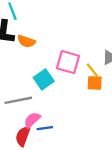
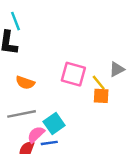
orange semicircle: (26, 41) -> (25, 83), moved
cyan square: (44, 79) -> (54, 124), moved

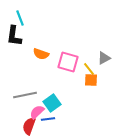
orange semicircle: (25, 83) -> (41, 54), moved

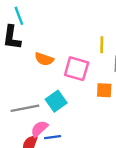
yellow line: (89, 69) -> (102, 45), moved, turned 40
cyan square: (52, 103) -> (56, 101), moved

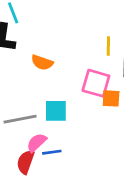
pink square: (77, 69) -> (96, 83), moved
cyan square: (56, 101) -> (56, 111), turned 35

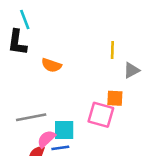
pink square: (96, 83) -> (101, 115), moved
cyan square: (56, 111) -> (64, 130), moved

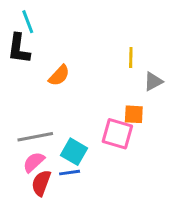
orange semicircle: (51, 65) -> (59, 75), turned -66
cyan square: (64, 130) -> (74, 152), turned 30
pink semicircle: (46, 139) -> (34, 162), moved

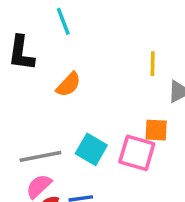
cyan line: (28, 22) -> (63, 21), moved
cyan square: (74, 152) -> (91, 149), moved

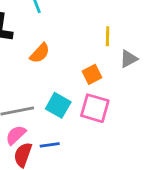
orange square: (156, 130) -> (92, 74), moved, turned -30

